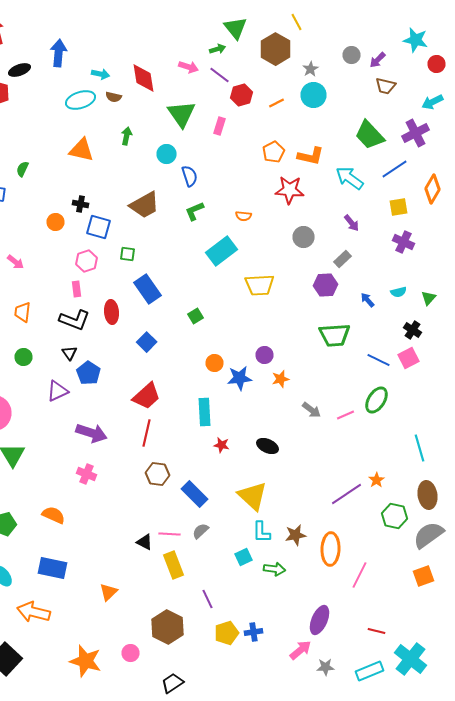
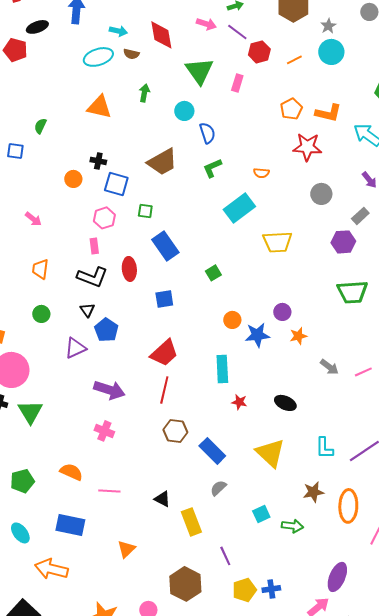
blue square: (146, 342) -> (164, 299), turned 36
cyan L-shape: (262, 532) -> (324, 448), moved
pink line: (170, 534) -> (109, 491), moved

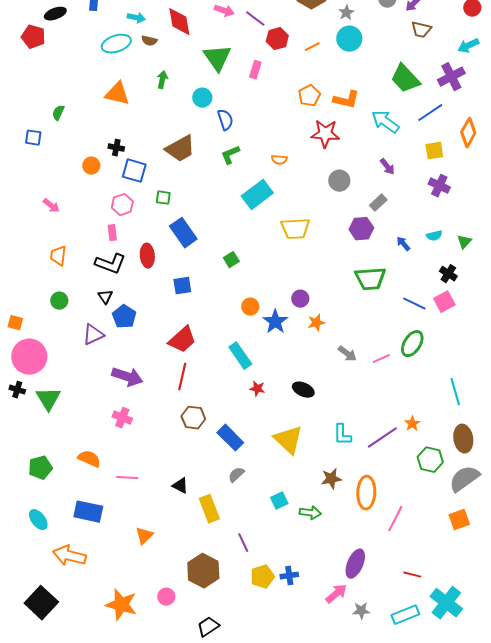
blue star: (257, 335) -> (275, 322), turned -30
cyan rectangle: (222, 369) -> (240, 356), turned -32

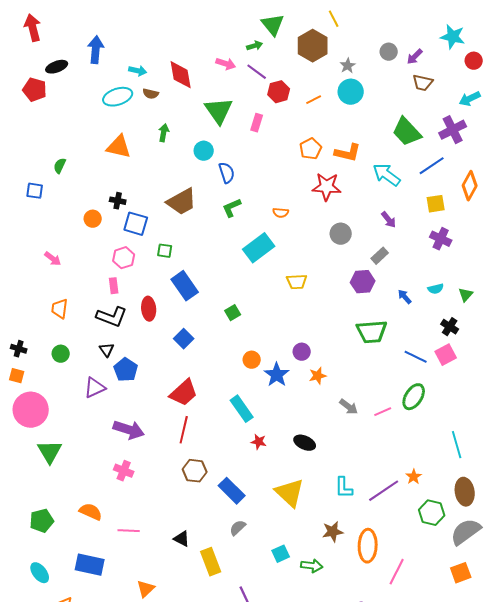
yellow trapezoid: (295, 229) -> (297, 282), size x0.7
blue square: (182, 286) -> (184, 339), turned -36
black cross: (17, 390) -> (19, 349), moved

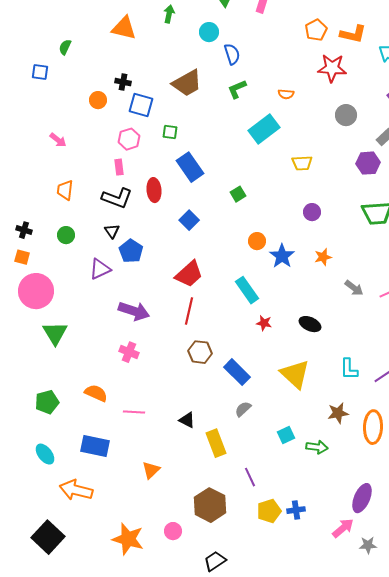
purple circle: (302, 352) -> (312, 212), moved

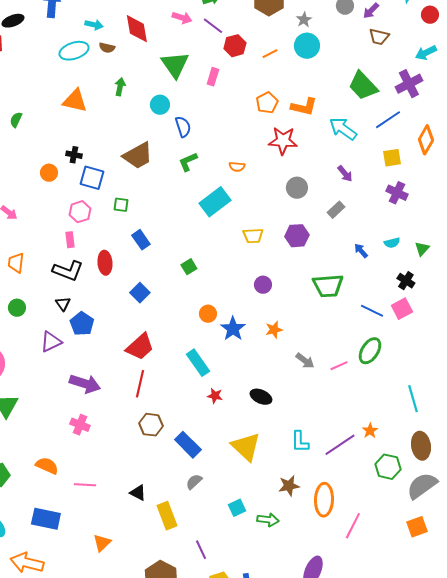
purple hexagon: (368, 163) -> (297, 236), moved
blue rectangle: (190, 167) -> (141, 240), size x0.7

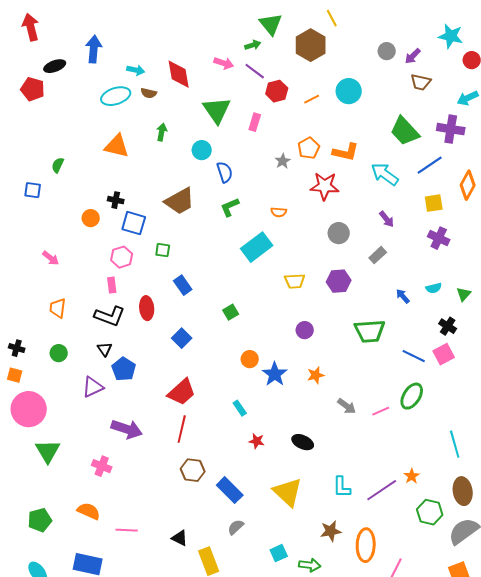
gray star: (304, 20) -> (283, 161), moved
purple cross: (409, 84) -> (451, 129), turned 36
cyan rectangle: (198, 363) -> (240, 408), size x0.6
pink cross: (80, 425) -> (102, 466), moved

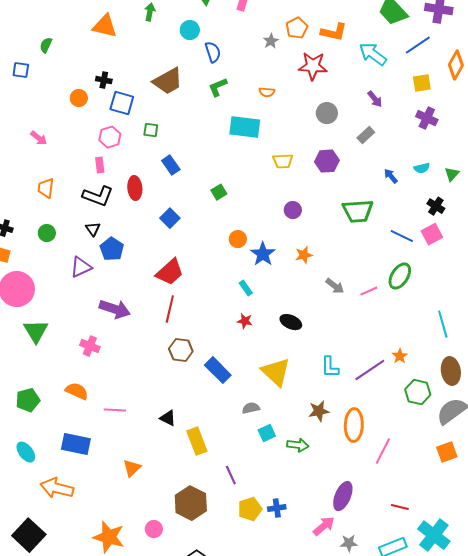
cyan rectangle: (257, 247) -> (245, 127), turned 44
cyan rectangle: (240, 408) -> (246, 288), moved
gray semicircle: (236, 527) -> (251, 408), moved, turned 30

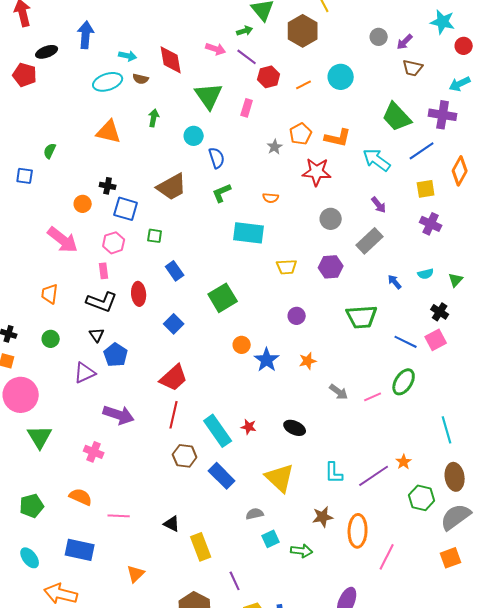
gray rectangle: (366, 135) -> (370, 241), size x1.5
pink arrow: (39, 138) -> (63, 240), moved, size x1.8
green square: (219, 192) -> (223, 298), size x1.8
cyan rectangle: (246, 288) -> (218, 431), moved, size x2.0

